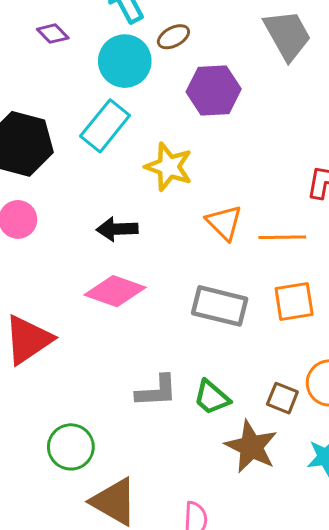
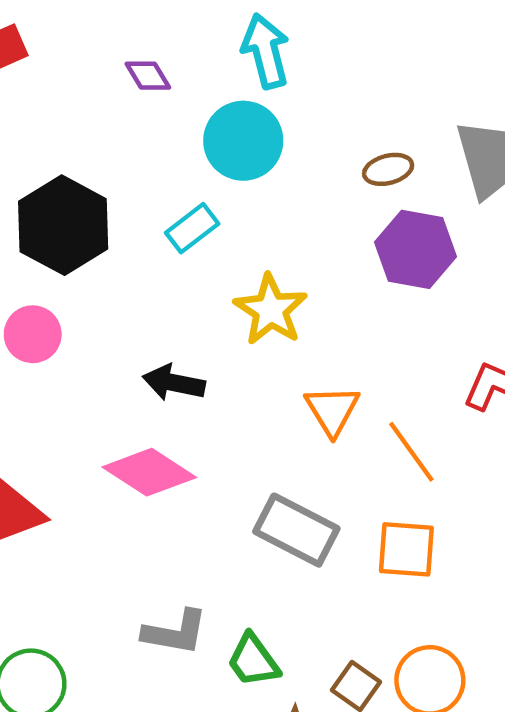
brown ellipse: (173, 37) -> (388, 169), moved
purple hexagon: (214, 90) -> (416, 249), moved
cyan rectangle: (105, 126) -> (192, 228), size x0.7
orange line: (282, 237) -> (411, 452), turned 42

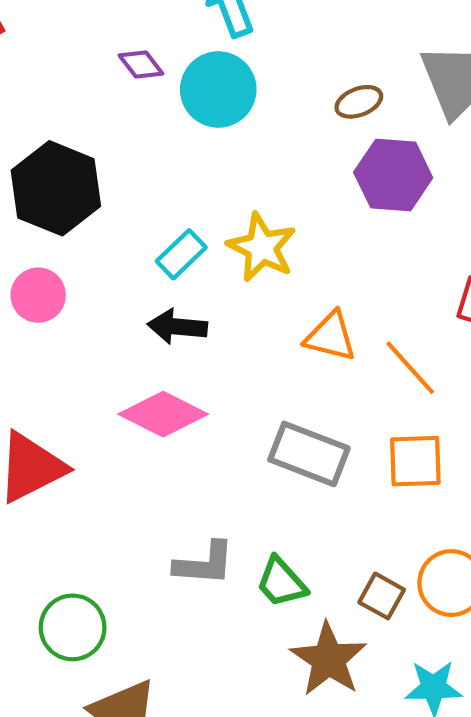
purple diamond: (148, 76) -> (141, 64), moved
cyan rectangle: (192, 228) -> (181, 254), moved
orange triangle: (332, 410) -> (331, 336), turned -38

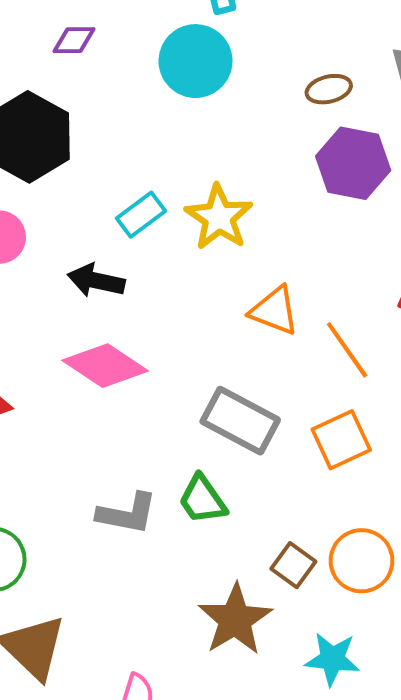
purple diamond: (141, 64) -> (74, 40), moved, turned -60
black arrow: (177, 327) -> (96, 281), moved
orange square: (415, 461) -> (341, 440), turned -30
green trapezoid: (281, 582) -> (202, 500), moved

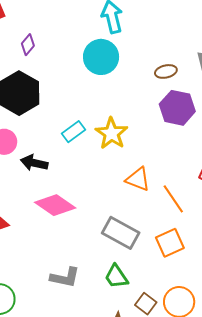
purple diamond: (74, 40) -> (28, 45), moved, turned -50
black arrow: (96, 281) -> (34, 163), moved
green trapezoid: (202, 500) -> (116, 277), moved

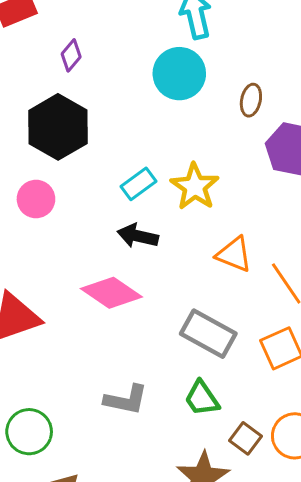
brown ellipse: (166, 71) -> (251, 100), moved, turned -65
black arrow: (34, 163) -> (138, 236), moved

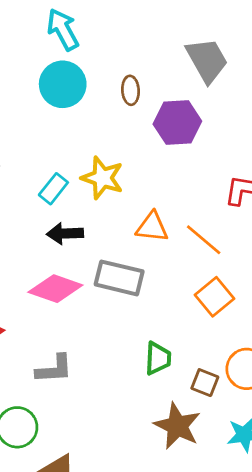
gray rectangle: (208, 334) -> (119, 278), moved
green trapezoid: (202, 398) -> (158, 358), turned -128
gray L-shape: (126, 400) -> (54, 369), moved

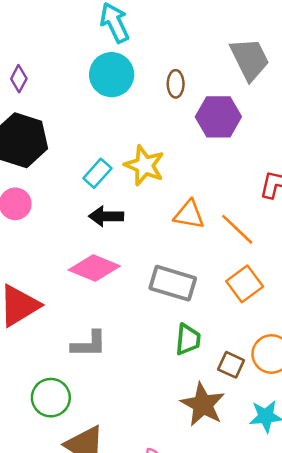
gray rectangle: (119, 278) -> (173, 283), moved

